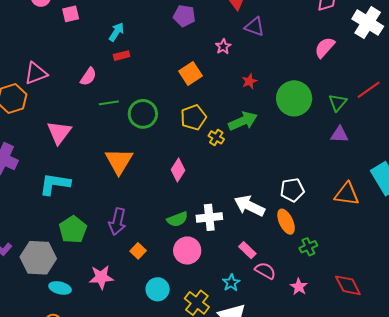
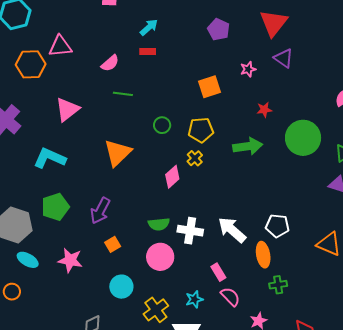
green circle: (143, 114) -> (162, 125), moved, size x0.6
yellow cross: (216, 137) -> (195, 158), moved

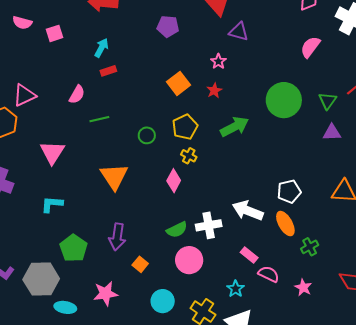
pink star: (248, 69) -> (218, 61), moved
red star: (264, 110) -> (214, 91), moved
cyan L-shape: (50, 158) -> (52, 204), size x0.7

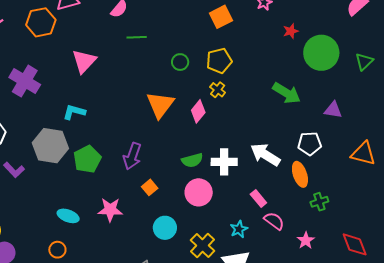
red star: (214, 91) -> (291, 31), moved
green arrow: (235, 127) -> (287, 93), moved, turned 48
purple triangle: (332, 133) -> (333, 110), moved
orange triangle: (114, 176) -> (160, 105), moved
gray hexagon: (41, 279) -> (50, 146), moved

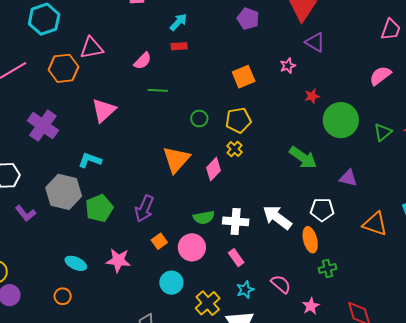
pink circle: (199, 192) -> (192, 247), moved
pink rectangle: (258, 199) -> (236, 258), moved

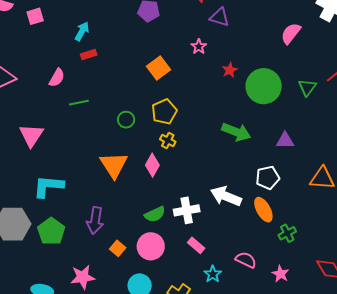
cyan L-shape: (90, 160) -> (48, 186), moved, size x1.4

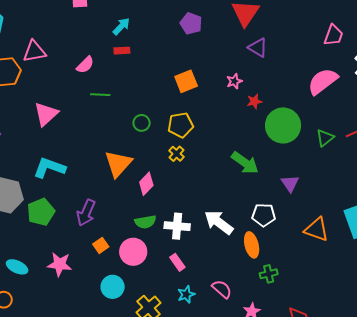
pink semicircle: (291, 33) -> (323, 81), size x1.4
pink star: (199, 47) -> (234, 81), moved
purple triangle: (285, 141) -> (290, 184), turned 42
pink diamond: (152, 165) -> (146, 184), moved

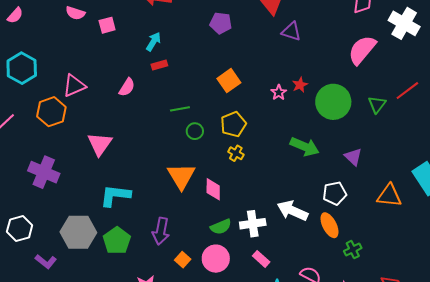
pink star: (234, 81) -> (279, 92), moved
green line: (100, 95) -> (180, 109), moved
pink diamond: (146, 184) -> (213, 189), turned -30

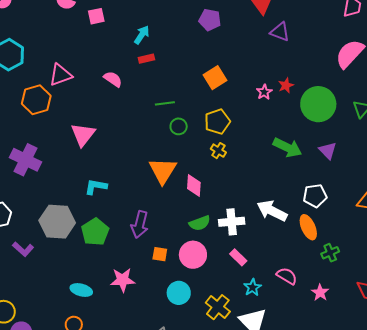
pink semicircle: (127, 87) -> (113, 79), turned -90
purple triangle: (353, 157) -> (328, 151), moved
cyan L-shape: (115, 195) -> (96, 187), size x0.7
orange square: (183, 260) -> (160, 254), turned -35

